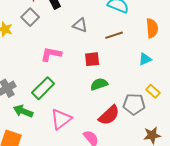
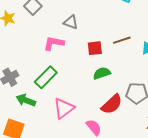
gray triangle: (80, 25) -> (71, 22), moved
brown line: (114, 35) -> (122, 40), moved

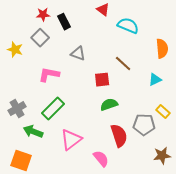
brown line: (122, 40) -> (123, 64), moved, turned 60
pink L-shape: (54, 43) -> (49, 75), moved
red semicircle: (112, 104) -> (119, 136), turned -65

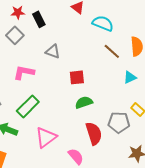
brown line: (123, 64) -> (112, 51), moved

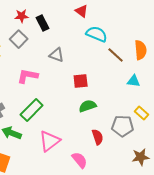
cyan semicircle: (103, 23) -> (97, 34), moved
cyan triangle: (130, 77) -> (134, 81), turned 32
red semicircle: (94, 133) -> (98, 137), size x0.7

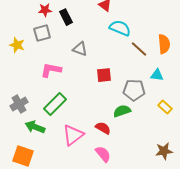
gray square: (19, 39) -> (42, 33), turned 30
green semicircle: (88, 106) -> (122, 111), moved
gray pentagon: (123, 126) -> (134, 90), moved
red semicircle: (98, 137) -> (103, 128), moved, turned -42

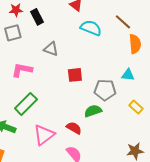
brown line: (139, 49) -> (123, 22), moved

